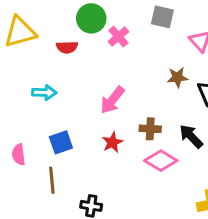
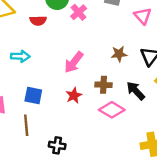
brown star: (177, 77) -> (119, 54), moved
blue square: (61, 142) -> (33, 96), turned 30

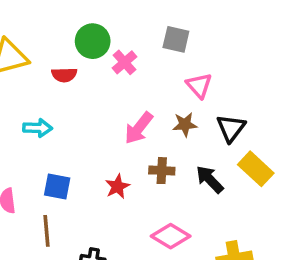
pink triangle: (143, 16) -> (199, 85), moved
pink arrow: (74, 62) -> (139, 128), moved
pink diamond: (112, 110) -> (171, 236), moved

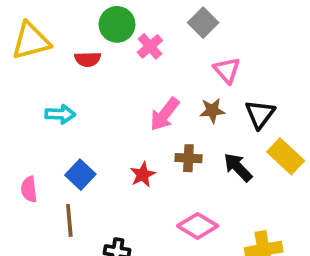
gray square: (176, 39) -> (203, 23), turned 32
blue square: (57, 187) -> (80, 175), turned 32

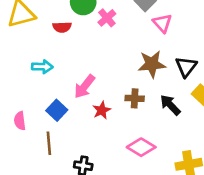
pink triangle: (227, 70) -> (162, 23), moved
brown star: (212, 111) -> (152, 64), size x1.5
pink arrow: (165, 114) -> (84, 86), moved

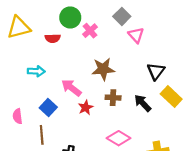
brown star: (152, 64) -> (103, 69), moved
pink arrow: (84, 86) -> (71, 88), turned 90

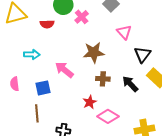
pink triangle: (136, 35) -> (124, 32), moved
blue square: (48, 107) -> (43, 88), turned 35
red star: (86, 107) -> (90, 102), moved
pink semicircle: (18, 116) -> (15, 84), moved

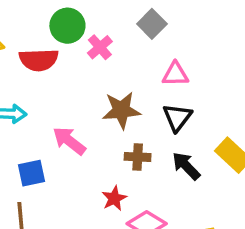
red semicircle: (47, 24) -> (39, 60), size x1.5
pink triangle: (124, 32) -> (175, 74), turned -49
black triangle: (142, 54) -> (177, 117), moved

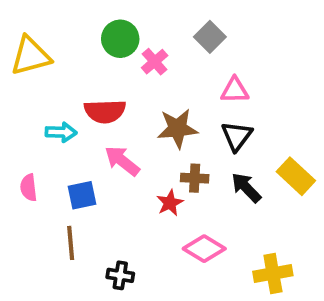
red semicircle: (39, 60) -> (105, 111), moved
red star: (114, 198) -> (170, 203), moved

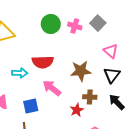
pink cross: (155, 62) -> (75, 26), moved, turned -32
pink triangle: (235, 90) -> (111, 51), turned 42

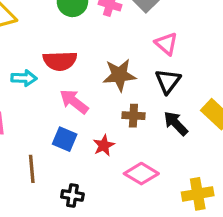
blue square: (31, 106) -> (65, 139), moved, turned 35
red star: (77, 110) -> (104, 145), moved

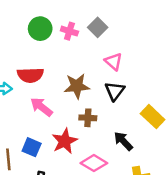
black arrow: (176, 123) -> (123, 141), moved
blue square: (65, 139) -> (32, 147), moved
red star: (104, 145) -> (65, 141), size x1.5

